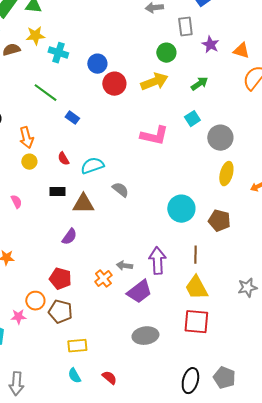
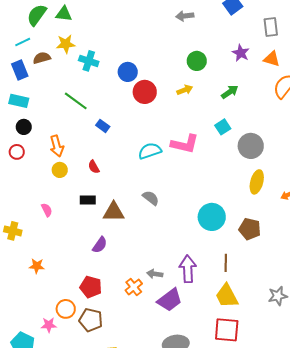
gray rectangle: (185, 27) -> (271, 27), moved
yellow arrow: (154, 82) -> (185, 90), size x0.6
cyan semicircle: (92, 166) -> (150, 151), moved

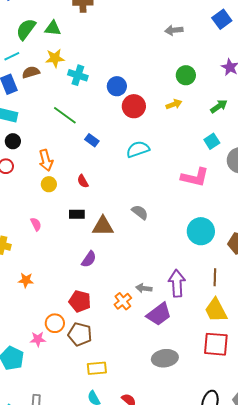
pink L-shape: (185, 144) -> (195, 177), moved
cyan semicircle: (150, 151) -> (138, 149), moved

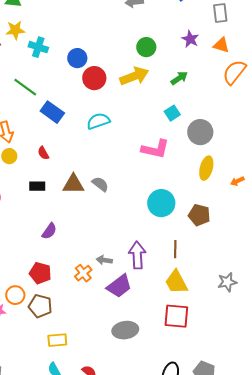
yellow arrow: (174, 104) -> (134, 76), size x1.8
blue rectangle: (92, 140) -> (52, 112), size x1.6
brown triangle: (103, 226) -> (73, 184), moved

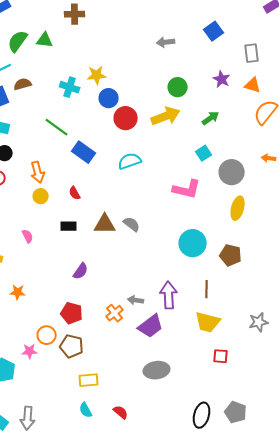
yellow star: (15, 30) -> (97, 75), moved
orange arrow: (237, 181) -> (269, 158), moved, turned 32
yellow trapezoid: (176, 282) -> (208, 322), turned -48
red square: (176, 316) -> (221, 356), moved, size x0.6

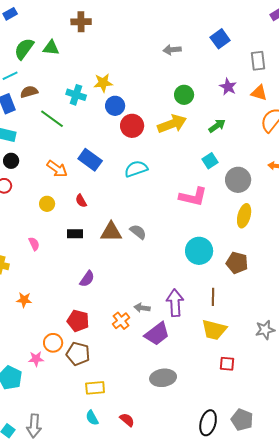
green line: (57, 127) -> (52, 119), moved
orange arrow: (38, 172) -> (57, 169), moved, turned -40

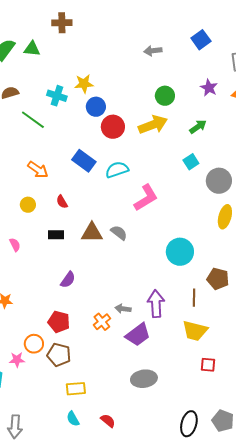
blue rectangle: (90, 160) -> (84, 161), moved
pink L-shape: (193, 197) -> (146, 198), moved, turned -44
brown pentagon: (237, 263) -> (218, 279), moved

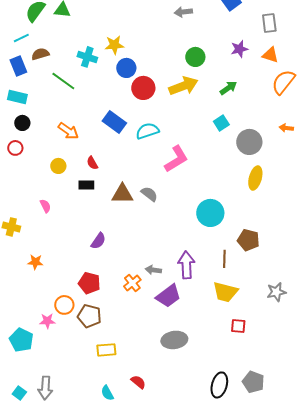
purple star: (209, 88) -> (239, 49), turned 30
black rectangle: (56, 235) -> (86, 185), moved
cyan semicircle: (73, 419) -> (107, 393), moved

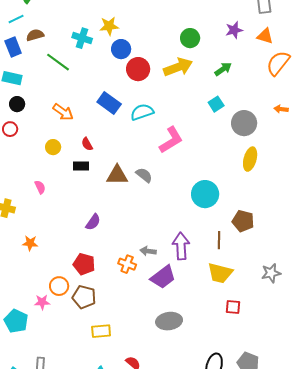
orange cross: (132, 283) -> (127, 264), turned -30

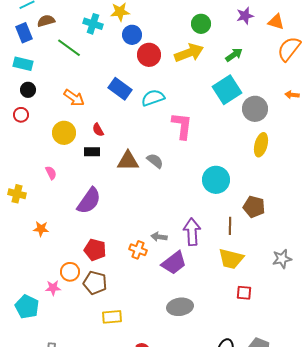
cyan square: (216, 104) -> (227, 90), size x1.8
pink L-shape: (171, 140) -> (182, 126), turned -52
yellow circle: (53, 147) -> (64, 133), size x1.5
purple semicircle: (93, 222) -> (89, 201), moved, size x1.6

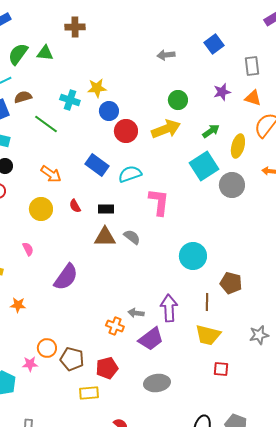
yellow ellipse: (261, 145) -> (238, 146), moved
black rectangle: (92, 152) -> (106, 209), moved
red pentagon: (95, 250) -> (107, 368), moved, turned -30

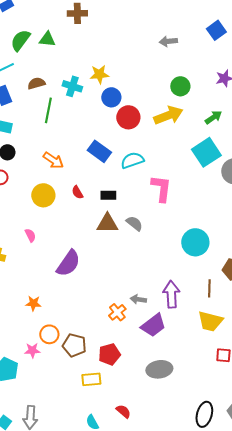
brown semicircle: (23, 97) -> (36, 83), moved
green line: (46, 124) -> (48, 110), turned 65
orange star: (18, 305) -> (33, 303), moved
orange cross: (115, 326) -> (117, 312), turned 30

